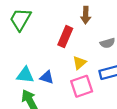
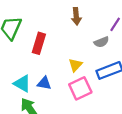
red rectangle: (65, 37) -> (39, 43), moved
cyan triangle: (25, 75) -> (22, 83), turned 30

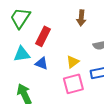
cyan triangle: (22, 83) -> (22, 54), moved, turned -48
blue triangle: (44, 83) -> (42, 63), moved

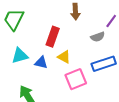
red rectangle: (43, 36) -> (53, 37), moved
yellow triangle: (73, 62) -> (64, 57), moved, turned -48

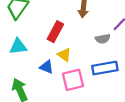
blue triangle: (41, 62) -> (47, 67), moved

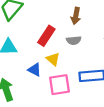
gray semicircle: (103, 39) -> (74, 40), moved

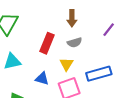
yellow triangle: (53, 59) -> (66, 64), moved, turned 32

